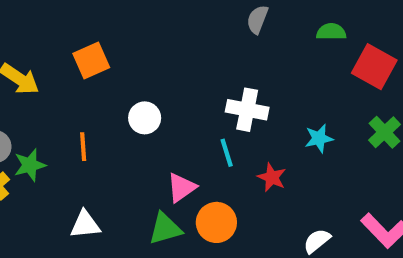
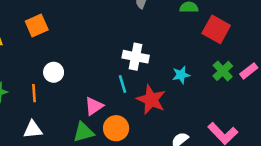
white circle: (145, 118) -> (54, 72), moved
orange line: (83, 147) -> (34, 93), moved
red star: (272, 177) -> (151, 100), size x1.6

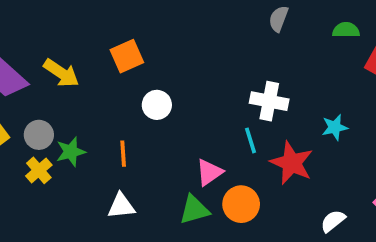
white circle: (54, 72) -> (157, 105), moved

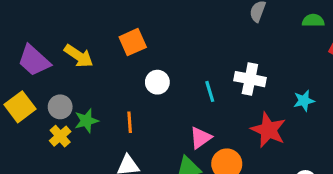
cyan line: (250, 140) -> (210, 91), moved

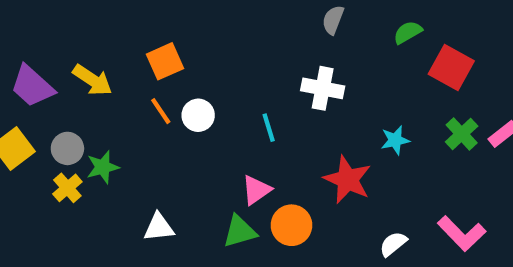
green semicircle: (313, 20) -> (408, 32), turned -30
white cross: (250, 79) -> (323, 88), moved
orange line: (130, 122) -> (161, 111), moved, turned -30

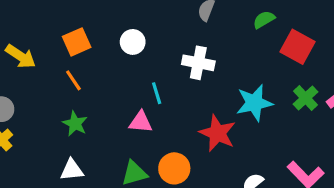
white circle: (198, 115) -> (133, 42), moved
cyan star: (395, 140) -> (254, 103), size x1.6
green star: (103, 167) -> (75, 124), moved, turned -30
pink triangle: (256, 190) -> (141, 122), moved, turned 40

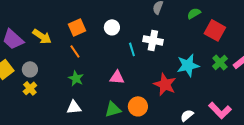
cyan line: (157, 93) -> (132, 49), moved

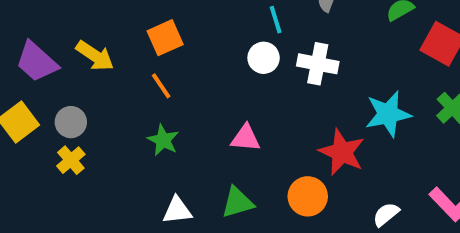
white circle: (112, 27) -> (264, 58), moved
cyan line: (132, 49) -> (276, 20), moved
orange circle: (138, 106) -> (308, 196), moved
white triangle: (74, 107) -> (177, 210), moved

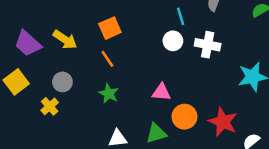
gray circle: (71, 122) -> (62, 82), moved
red star: (342, 152) -> (223, 122), moved
orange circle: (308, 196) -> (184, 117), moved

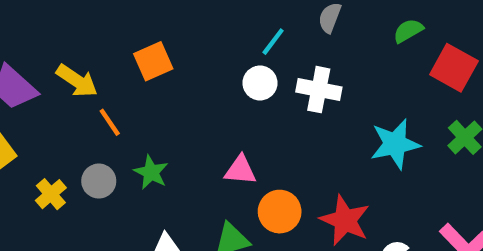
cyan line: (181, 16) -> (273, 42), turned 54
orange line: (107, 59) -> (110, 122), moved
gray circle: (62, 82) -> (99, 181), moved

